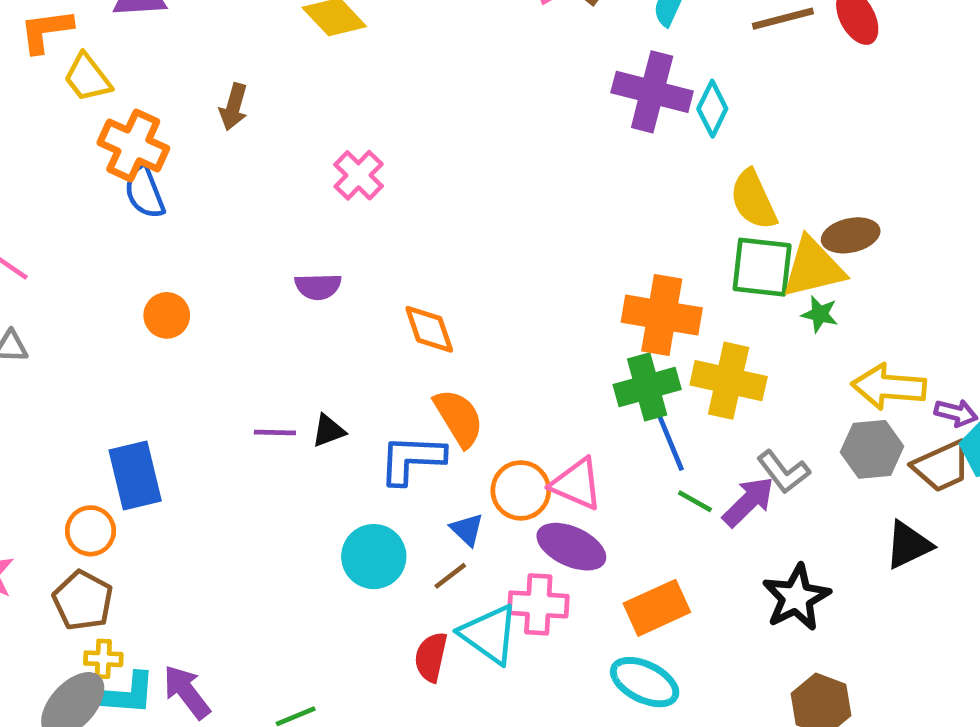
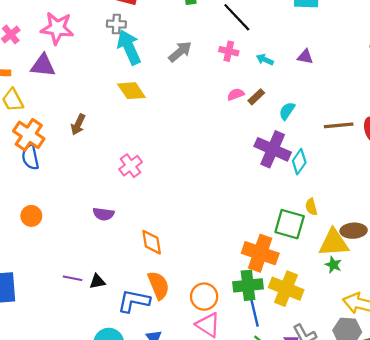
yellow semicircle: (753, 200) -> (311, 207), size x0.6
green square: (762, 267) -> (290, 224), moved
orange circle: (521, 490) -> (204, 297), moved

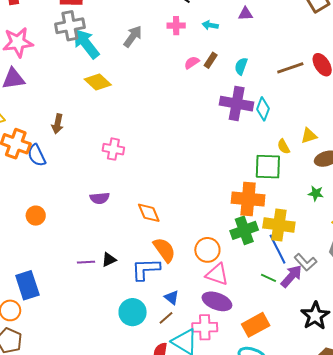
gray cross: (116, 24) -> (70, 26), size x1.6
blue semicircle: (30, 157) -> (37, 155), moved
pink cross: (131, 166) -> (113, 149), turned -30
yellow triangle: (334, 243) -> (309, 136), moved, size x0.6
blue line: (254, 310) -> (278, 249), moved

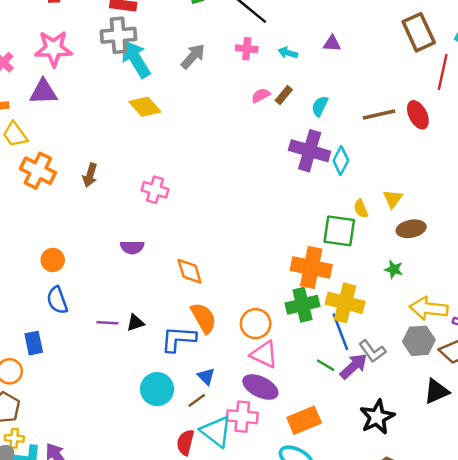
brown arrow: (58, 124) -> (90, 175), moved
yellow triangle: (309, 136) -> (393, 199), turned -42
blue semicircle: (37, 155) -> (57, 300), moved
blue rectangle: (27, 285) -> (34, 343), size x0.7

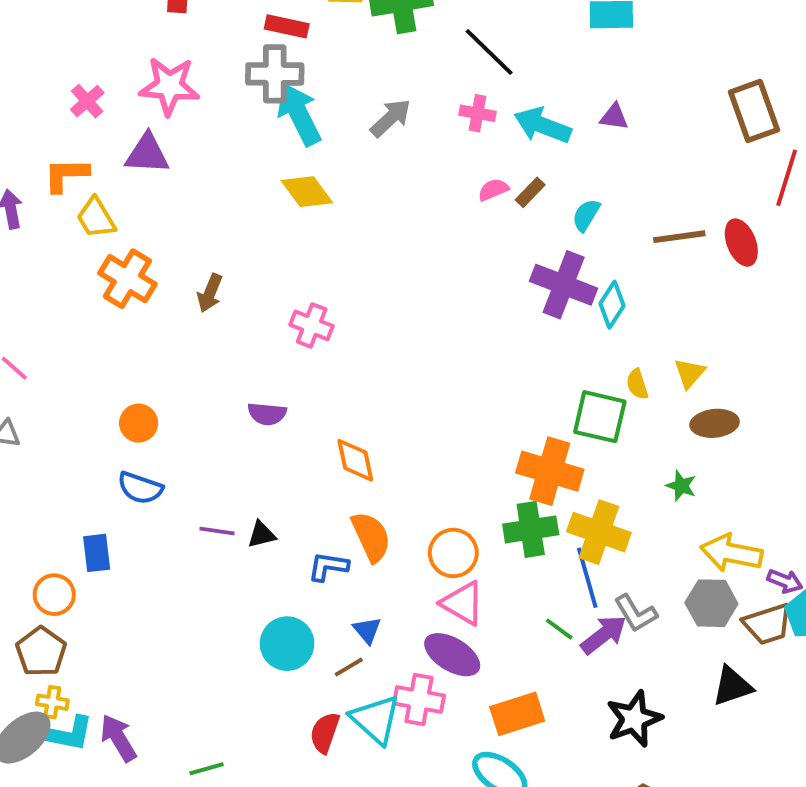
cyan arrow: (288, 53) -> (543, 125), size x1.8
blue semicircle: (57, 300) -> (140, 488), turned -56
blue L-shape: (178, 339) -> (328, 567), size x0.7

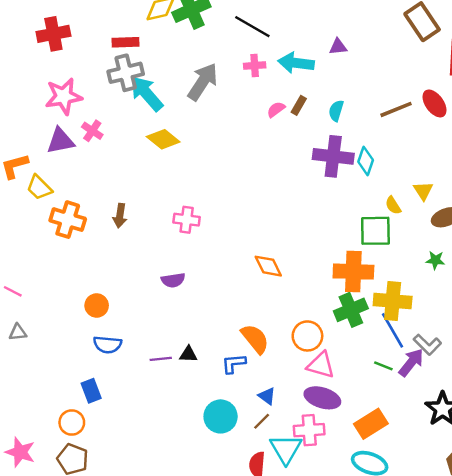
pink cross: (87, 101) -> (92, 131), moved
gray arrow: (391, 118) -> (203, 82), size x1.4
orange diamond: (355, 460) -> (268, 266), moved
black triangle: (262, 535) -> (188, 354), turned 30
cyan triangle: (375, 719) -> (286, 449), turned 32

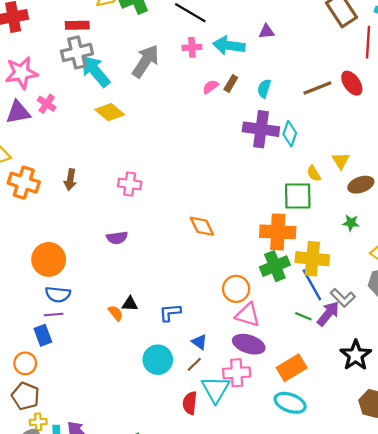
orange circle: (97, 305) -> (49, 259), size x1.6
orange semicircle: (255, 339) -> (116, 313), moved, size x0.6
purple line: (161, 359) -> (54, 314), moved

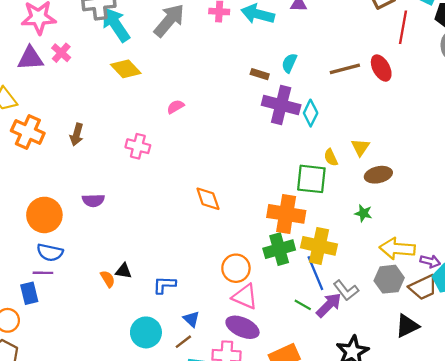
brown rectangle: (231, 83) -> (260, 74), moved, turned 70
pink semicircle: (210, 87) -> (176, 107), moved
purple semicircle: (117, 238) -> (93, 200), moved

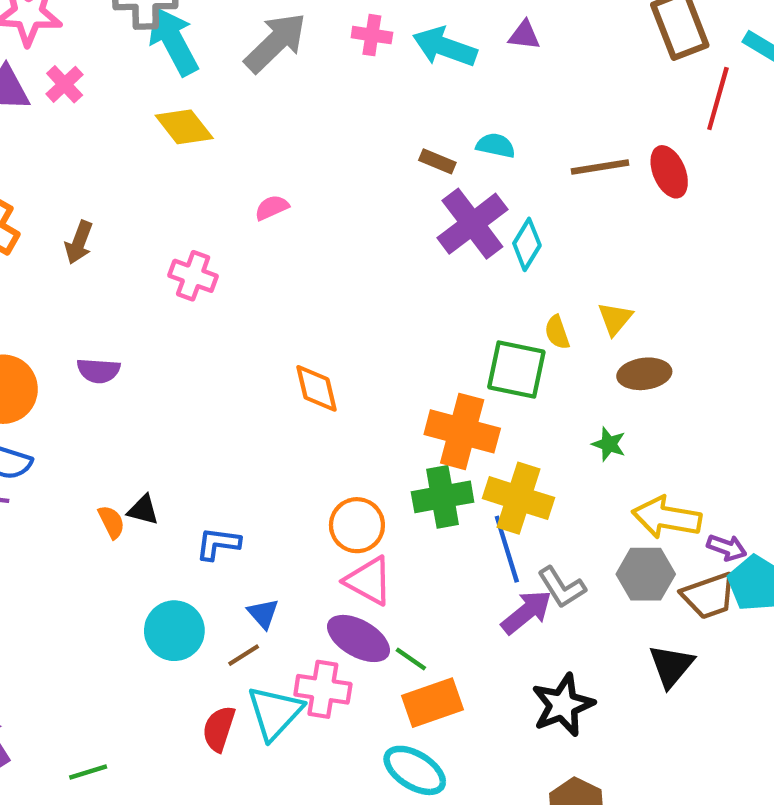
cyan semicircle: (289, 63) -> (496, 145), turned 72
purple cross: (281, 105) -> (472, 224), turned 33
green line: (303, 305) -> (411, 659), moved
black triangle: (407, 326) -> (671, 666), turned -30

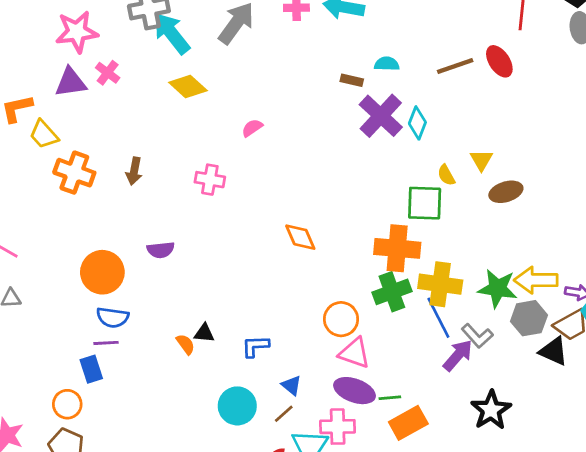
green star: (609, 444) -> (498, 288), moved, size x1.8
green line: (411, 659) -> (390, 398), turned -30
black triangle: (671, 666) -> (554, 351), moved, turned -36

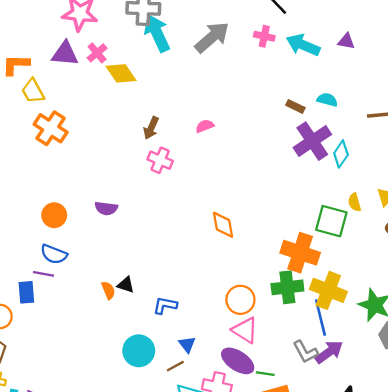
yellow diamond: (188, 86) -> (121, 73), moved
brown arrow: (134, 171) -> (151, 128), moved
orange circle: (102, 272) -> (54, 215), size x0.7
gray L-shape: (477, 336) -> (305, 352), moved

